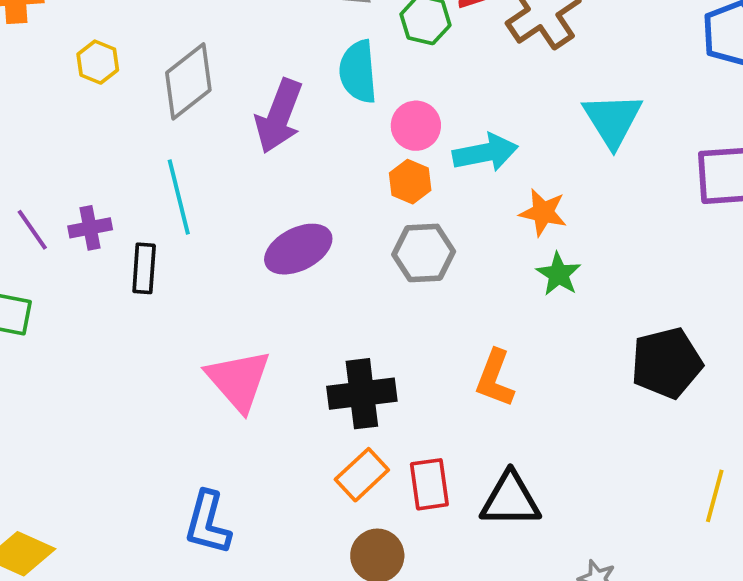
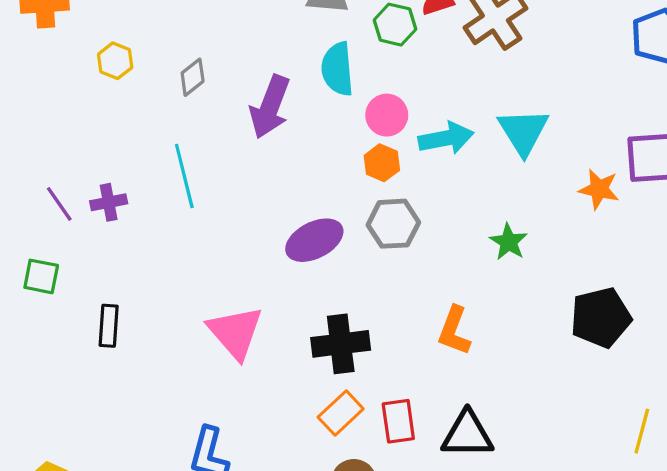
gray diamond: (188, 81) -> (193, 77), size x0.6
cyan triangle: (613, 120) -> (523, 132), moved
orange star: (543, 212) -> (599, 189), moved
purple ellipse: (298, 249) -> (314, 240), moved
black rectangle: (144, 268) -> (109, 326), moved

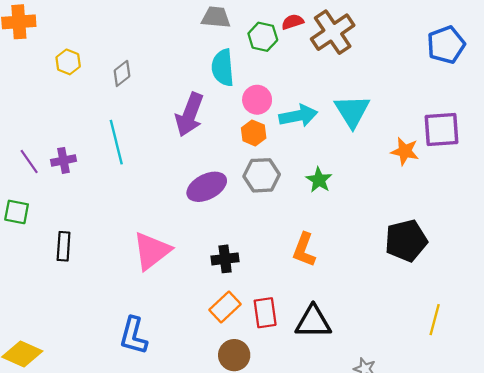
purple arrow: (270, 107) -> (190, 115), moved
green star: (509, 242) -> (319, 180), moved
pink triangle: (235, 332) -> (152, 251), turned 33
black cross: (341, 344) -> (225, 259), size x0.7

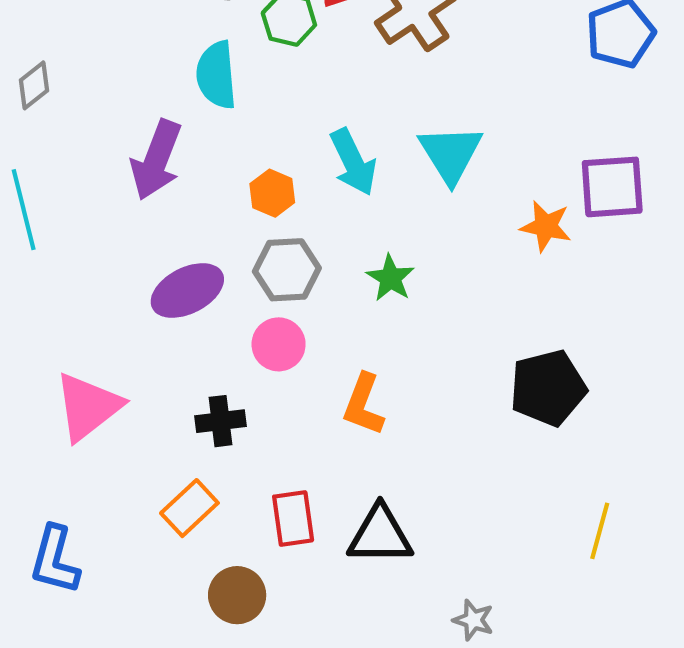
pink circle: (257, 100) -> (279, 344), moved
cyan arrow: (298, 116) -> (353, 162), turned 75
orange rectangle: (225, 307) -> (189, 508), moved

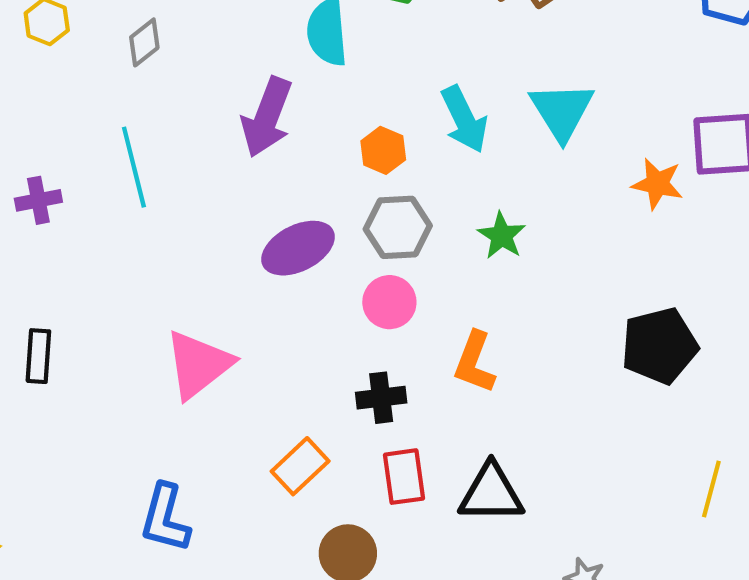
black cross: (221, 421) -> (381, 398), moved

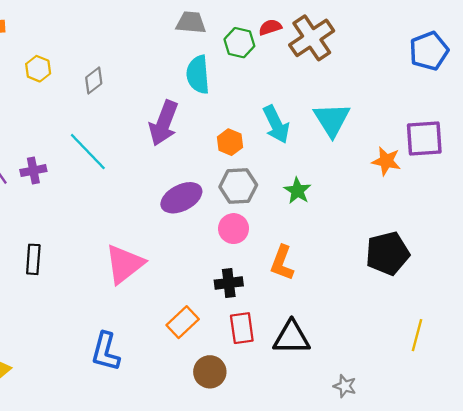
cyan line: (134, 167) -> (88, 152), turned -30

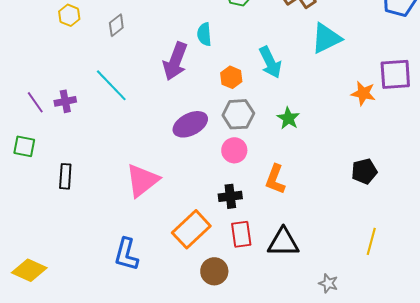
cyan semicircle: (198, 75) -> (204, 34), moved, size x0.7
cyan triangle: (332, 120) -> (326, 38), moved, turned 36
black pentagon: (387, 253) -> (364, 171), size x0.7
orange rectangle: (183, 322) -> (191, 229), size x1.4
yellow line: (417, 335) -> (371, 241), moved

